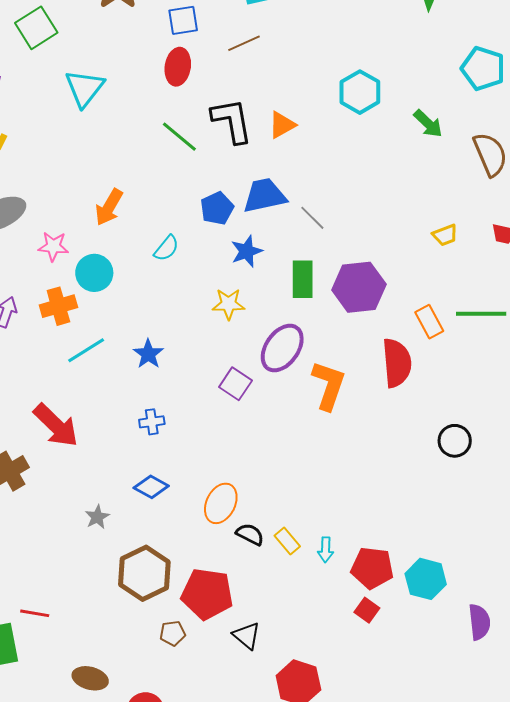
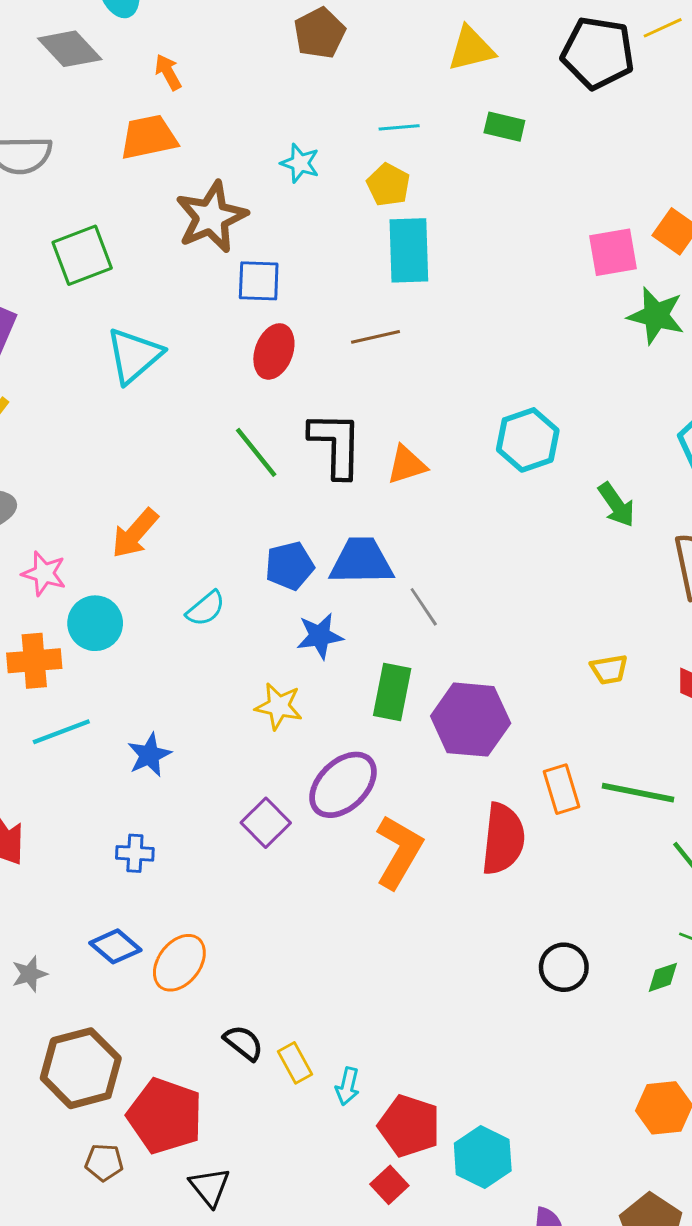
blue square: (183, 20) -> (259, 281), moved
orange ellipse: (221, 503) -> (179, 963), moved

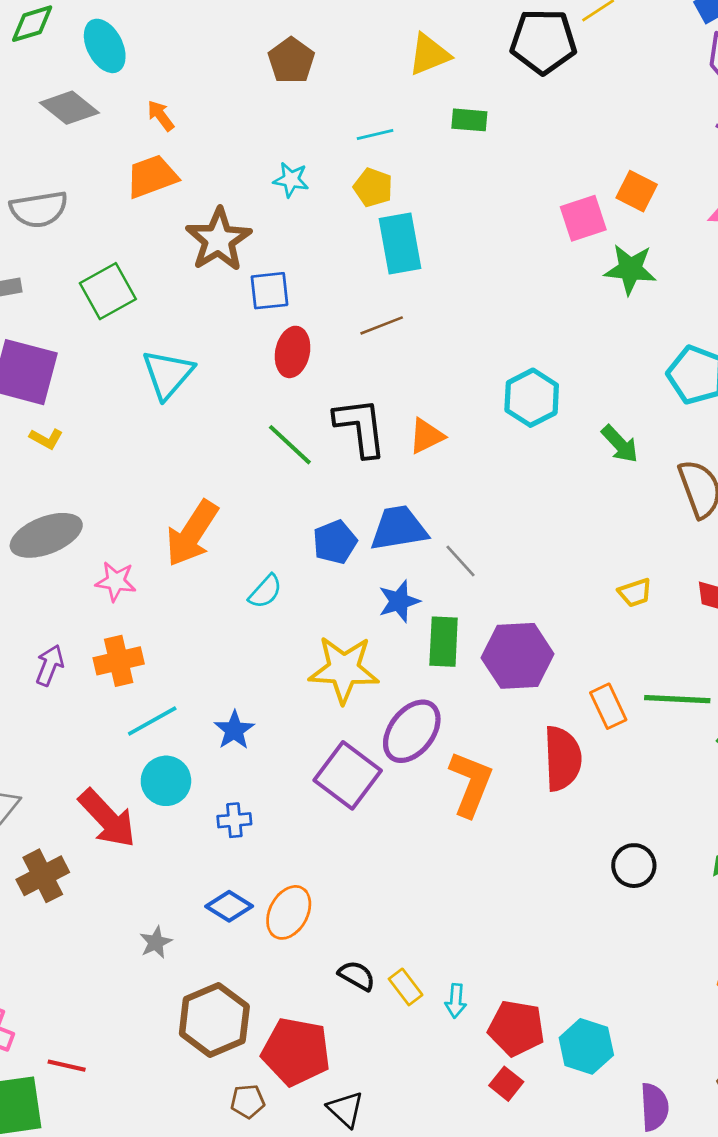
orange arrow: (135, 533) -> (192, 533), size x1.4
cyan circle: (95, 623) -> (166, 781), moved
blue star: (320, 636) -> (399, 601), moved
yellow star: (279, 706) -> (344, 669), size x1.6
purple square: (266, 823) -> (348, 775), size x1.5

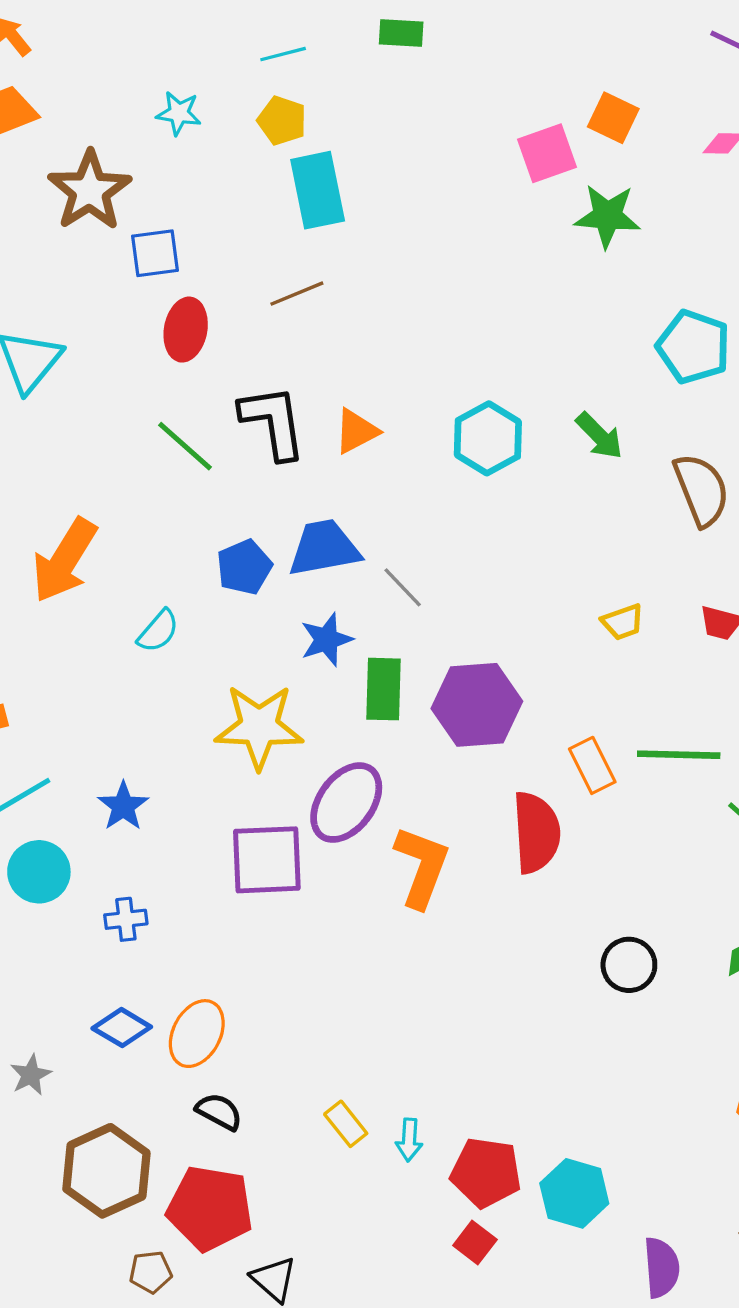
cyan hexagon: (532, 398) -> (488, 438), moved
purple square: (348, 775) -> (267, 860), turned -38
black semicircle: (357, 976) -> (219, 1112), moved

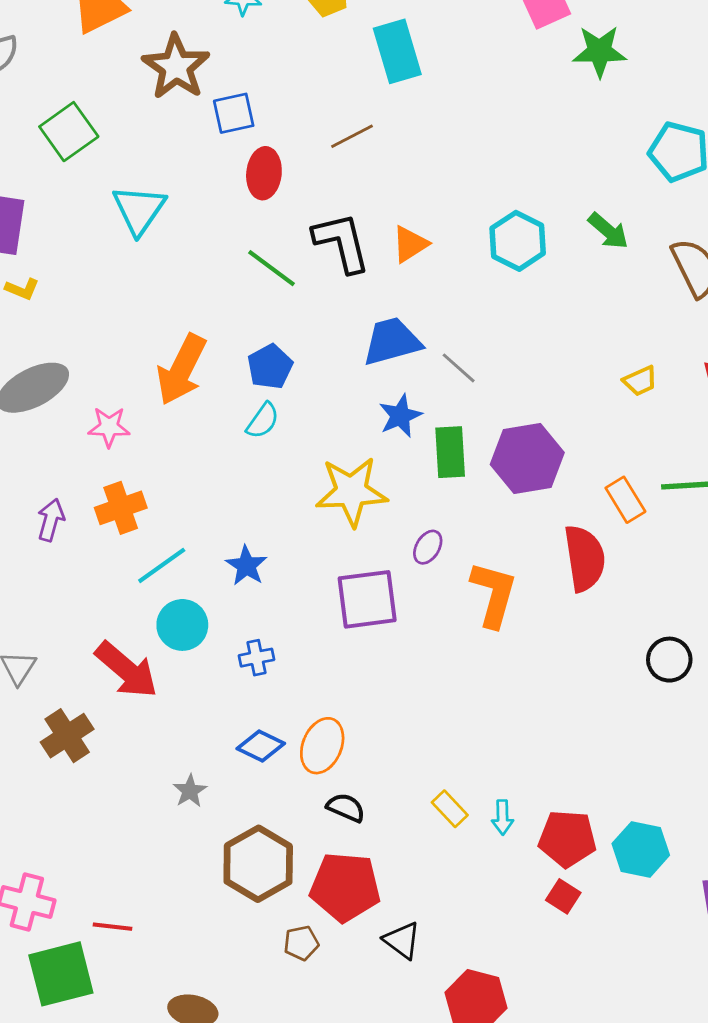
cyan rectangle: (318, 190) -> (397, 51), moved
blue pentagon: (244, 567) -> (270, 367), moved
purple ellipse: (346, 803) -> (428, 547), size x0.5

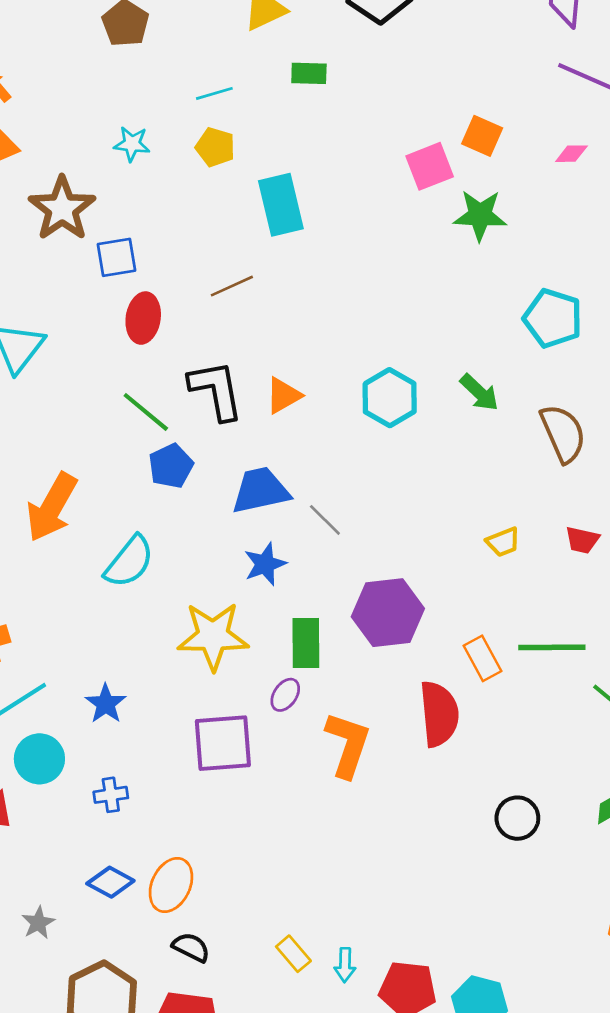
blue pentagon: (270, 367) -> (171, 466), moved
cyan semicircle: (263, 421) -> (129, 562), size x1.5
green rectangle: (450, 452) -> (306, 643), moved

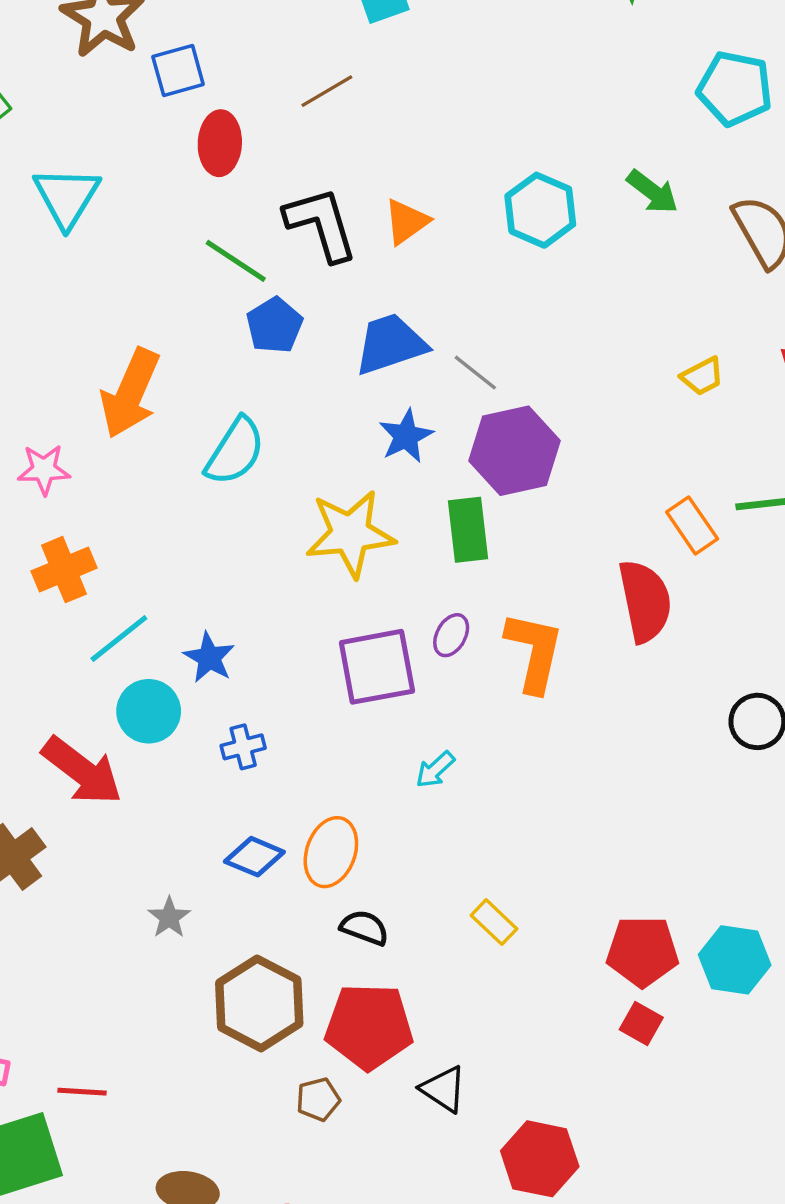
purple hexagon: (388, 613) -> (514, 451), moved
purple ellipse: (285, 695) -> (451, 635), moved
blue star: (106, 704) -> (209, 658), moved
cyan arrow: (345, 965) -> (435, 770), moved, turned 52

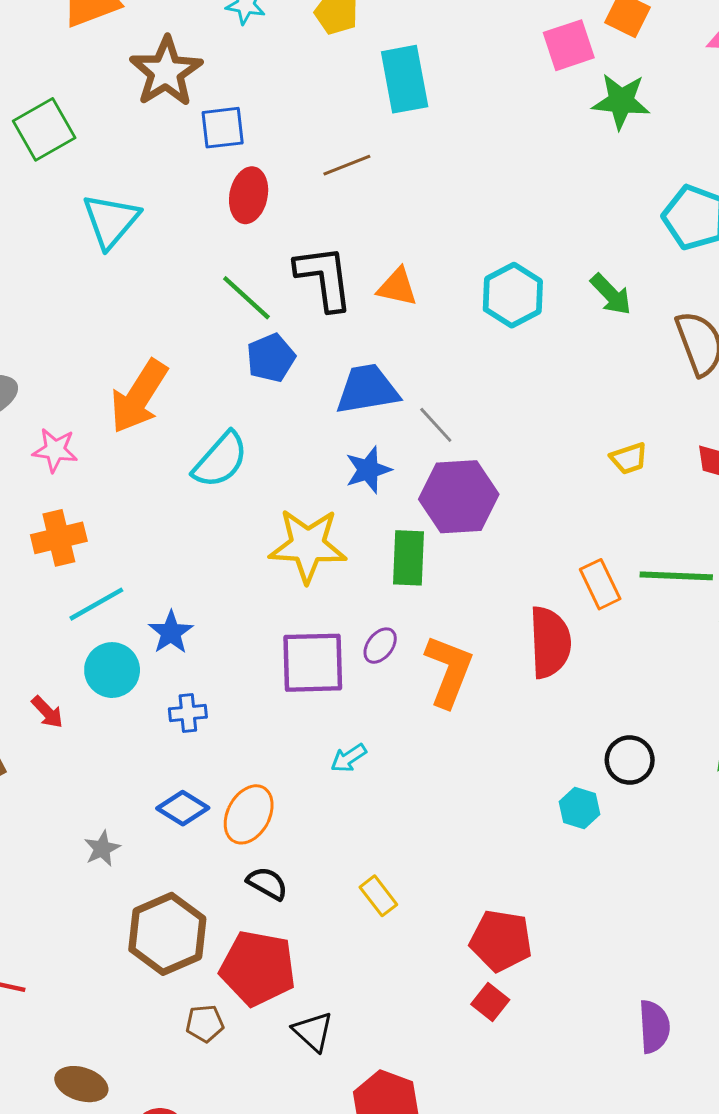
orange triangle: (406, 222) -> (397, 287), turned 39
red arrow: (82, 771) -> (47, 712), size x0.5
cyan hexagon: (735, 960) -> (580, 808), moved, size x0.7

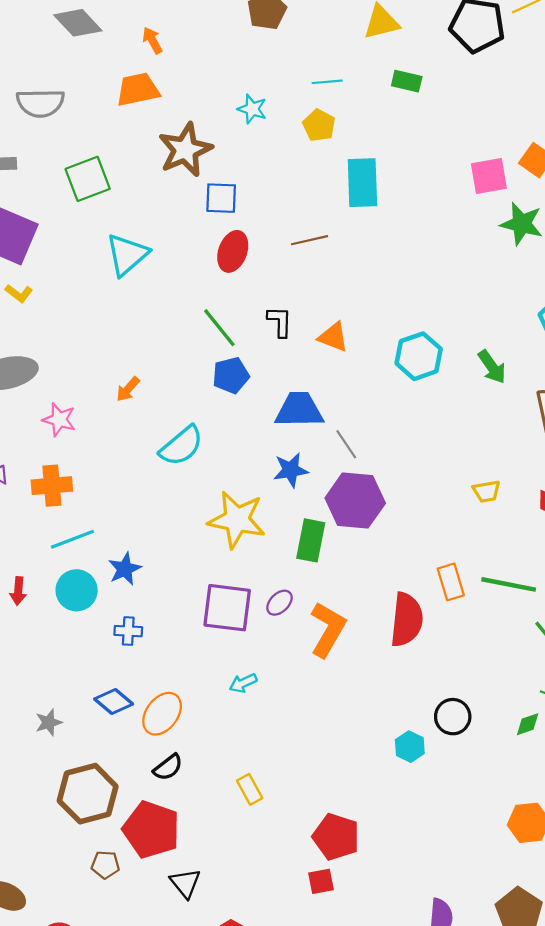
black L-shape: (324, 278) -> (280, 322), size x0.6
orange arrow: (139, 396) -> (128, 389), size x0.5
red arrow: (47, 712) -> (18, 591), moved, turned 40
black semicircle: (267, 883) -> (168, 767), turned 104
red square: (490, 1002) -> (321, 881), turned 32

